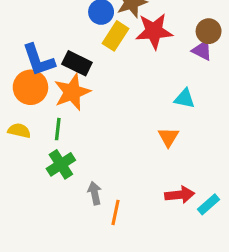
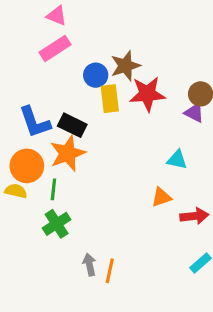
yellow rectangle: (115, 36) -> (110, 99), turned -40
orange circle: (30, 87) -> (27, 166), moved
orange triangle: (168, 137) -> (161, 197), turned 40
gray arrow: (95, 193) -> (89, 265), moved
red arrow: (180, 195) -> (194, 216), moved

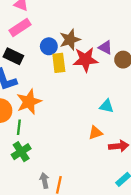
purple triangle: (194, 113) -> (105, 47), moved
black rectangle: (72, 125) -> (13, 56), moved

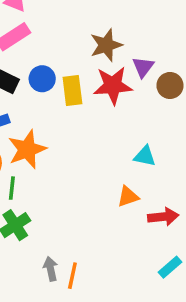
brown star: (70, 40) -> (106, 45), moved
blue circle: (49, 46) -> (42, 79), moved
purple triangle: (105, 47) -> (143, 67), turned 40

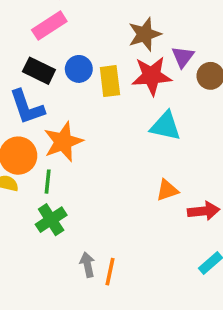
cyan triangle: (145, 156) -> (165, 126), moved, size x1.4

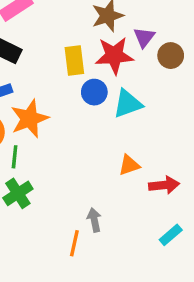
blue circle: (79, 69) -> (94, 92), moved
cyan triangle: (165, 126) -> (128, 104), turned -32
gray arrow: (87, 265) -> (94, 220), moved

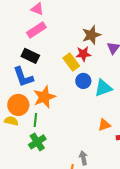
red star: (114, 56) -> (83, 54), moved, size x0.7
yellow rectangle: (74, 61) -> (71, 62), turned -30

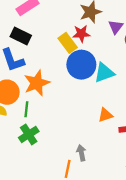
blue circle: (83, 81) -> (81, 65), size x1.6

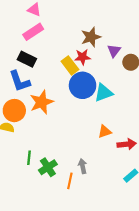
green line: (26, 109) -> (29, 158), moved
green cross: (29, 134) -> (48, 167), moved

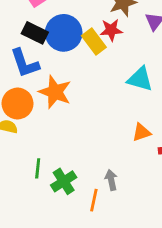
blue circle: (83, 85) -> (64, 33), moved
cyan triangle: (104, 93) -> (140, 79), turned 36
orange star: (42, 102) -> (55, 92), turned -30

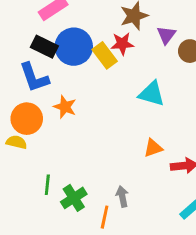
orange star: (55, 92) -> (65, 107), size x0.7

